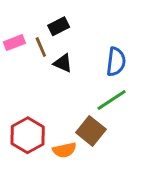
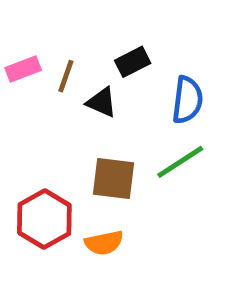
black rectangle: (59, 26) -> (133, 62), moved
brown line: (41, 47) -> (66, 76), turned 42
brown square: (91, 131) -> (114, 178), moved, turned -32

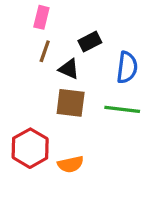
pink rectangle: (23, 69) -> (41, 17), moved, turned -55
green line: (180, 162) -> (122, 109), turned 40
brown square: (114, 178) -> (71, 103), moved

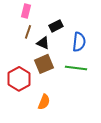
brown square: (71, 103) -> (44, 64), turned -30
red hexagon: (30, 148) -> (19, 79), moved
orange semicircle: (71, 164) -> (44, 102), turned -56

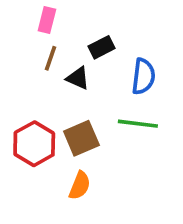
brown square: (44, 64) -> (81, 138), moved

